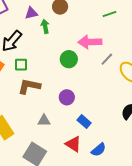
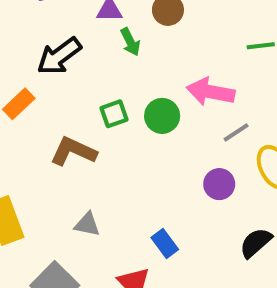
green arrow: (45, 26) -> (130, 42), turned 152
green square: (21, 65) -> (114, 114), moved, turned -32
purple circle: (67, 97) -> (219, 184), moved

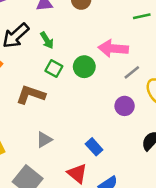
green arrow: (130, 42) -> (47, 40), moved
green square: (114, 114) -> (54, 68), turned -36
gray triangle: (87, 224) -> (44, 140), turned -36

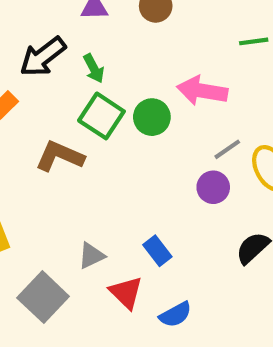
green square: (54, 68) -> (101, 116), size x1.5
gray line: (132, 72) -> (227, 149), moved
gray triangle: (44, 140) -> (91, 256), moved

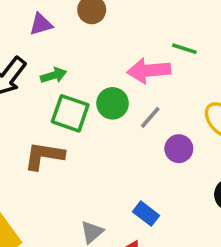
green line: (254, 41) -> (184, 49), moved, turned 40
green arrow: (94, 68) -> (54, 75), turned -65
gray line: (227, 149) -> (150, 117), moved

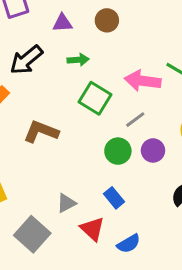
green arrow: (54, 75) -> (78, 60), moved
green circle: (113, 103) -> (118, 151), moved
green square: (70, 113) -> (95, 98), moved

